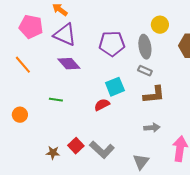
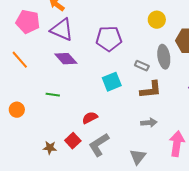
gray ellipse: (145, 47) -> (164, 57), moved
red semicircle: (102, 105) -> (90, 118), moved
gray L-shape: (102, 150) -> (99, 145), turned 105

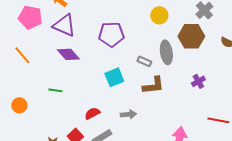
gray arrow: (149, 123) -> (128, 114), moved

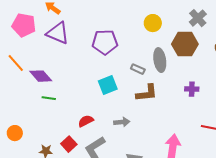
purple diamond: (68, 54) -> (41, 76), moved
purple cross: (198, 81) -> (192, 89), turned 32
orange circle: (19, 105) -> (15, 133), moved

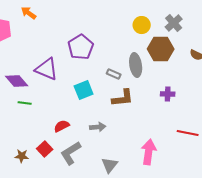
yellow circle: (153, 23) -> (142, 25), moved
purple triangle: (58, 33) -> (47, 69), moved
purple pentagon: (105, 42) -> (81, 47), turned -30

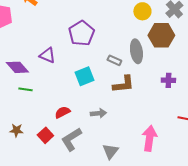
purple triangle: (47, 69) -> (47, 55), size x0.7
brown star: (22, 156) -> (16, 130), moved

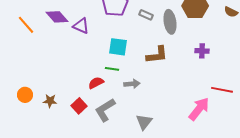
gray rectangle: (114, 60) -> (146, 15), moved
purple diamond: (17, 67) -> (57, 17), moved
cyan square: (84, 76) -> (118, 47), turned 30
green line: (25, 89) -> (112, 69), moved
pink arrow: (149, 138) -> (199, 109), moved, turned 30

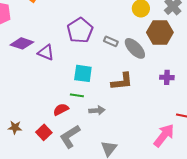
purple diamond: (57, 17) -> (22, 43), turned -30
gray ellipse: (170, 22) -> (135, 48), turned -35

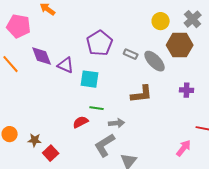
purple diamond: (22, 43) -> (42, 56), turned 50
cyan square: (83, 73) -> (90, 79), moved
red square: (44, 132) -> (51, 153), moved
pink arrow: (164, 135) -> (184, 148), size x0.7
gray L-shape: (70, 136) -> (105, 145), moved

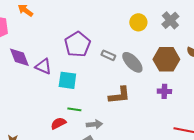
brown hexagon: (180, 45) -> (166, 59), moved

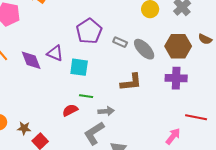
purple diamond: (19, 57) -> (31, 60), moved
purple cross: (164, 91) -> (176, 78), size x1.5

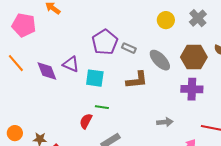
gray rectangle: (120, 42) -> (129, 48), moved
brown L-shape: (131, 82) -> (137, 80), moved
red semicircle: (70, 110) -> (86, 121), turned -35
gray arrow: (106, 111) -> (165, 122), moved

